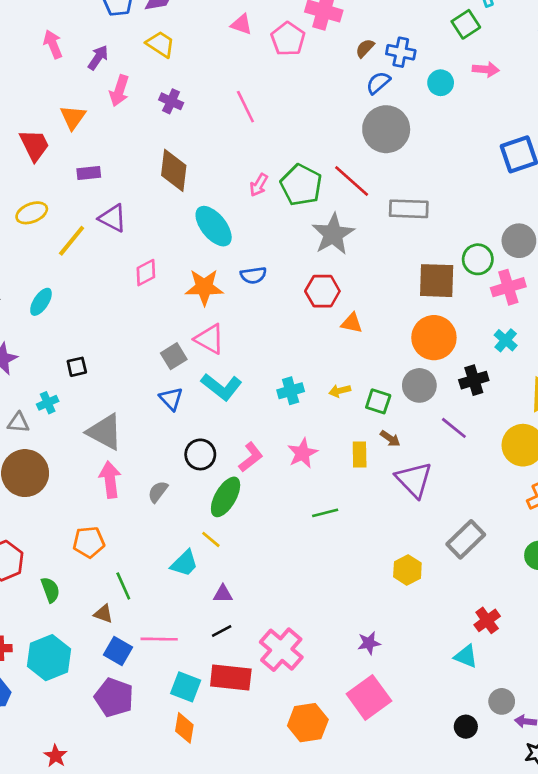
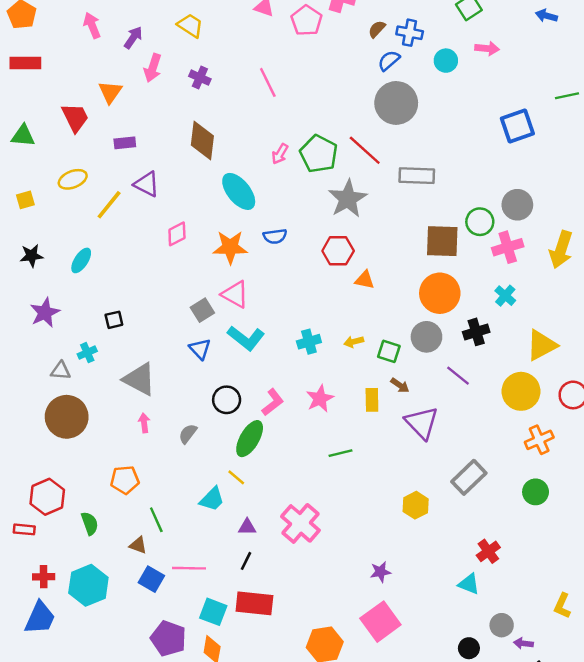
pink arrow: (110, 480) -> (144, 423), size x0.6
black line: (222, 631) -> (246, 561), turned -36
pink cross: (281, 650) -> (300, 523), moved
purple pentagon: (114, 697) -> (168, 639), moved

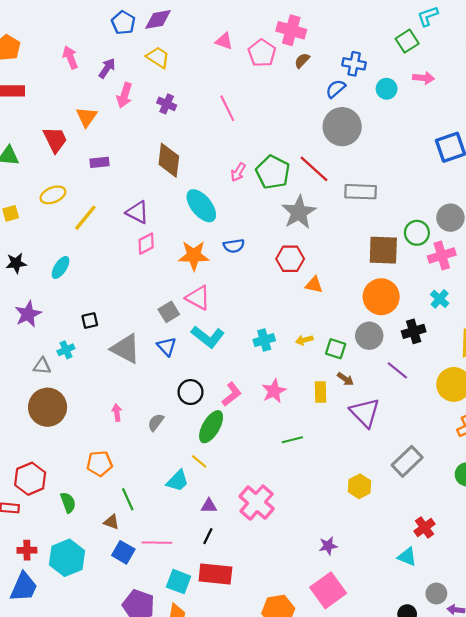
brown semicircle: (377, 29) -> (302, 61), moved
purple triangle: (147, 184) -> (137, 212), moved
gray triangle: (139, 379) -> (126, 349), moved

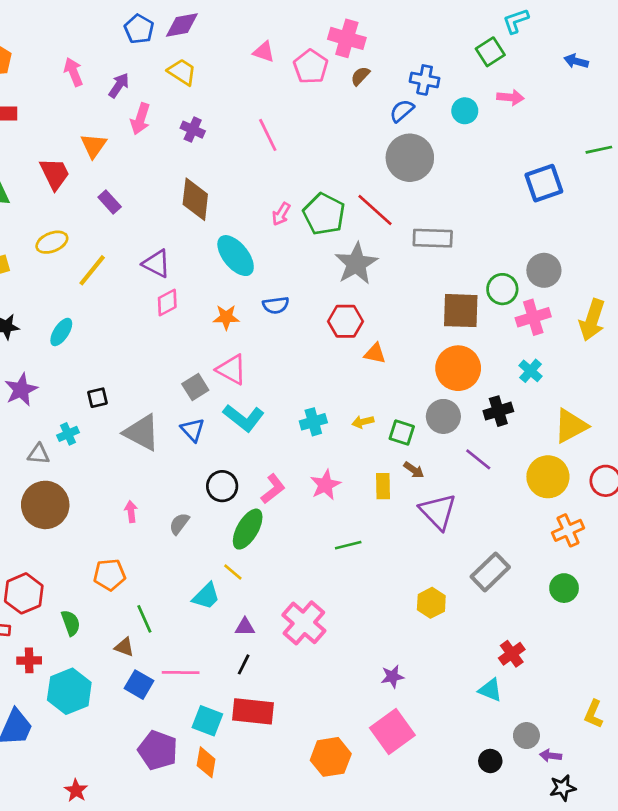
purple rectangle: (100, 162) -> (110, 202), turned 54
orange star: (194, 256) -> (226, 317), size x0.7
red cross: (27, 550) -> (29, 660), moved

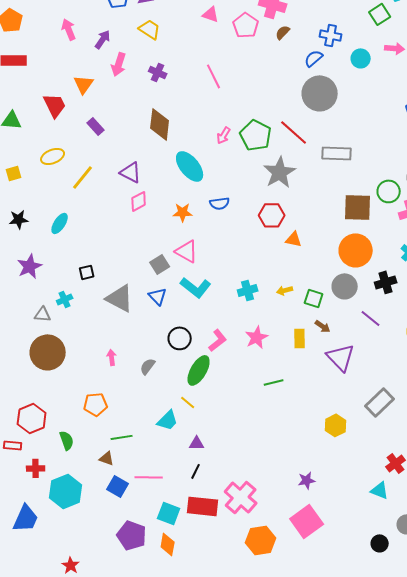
green line: (144, 619) -> (122, 437), turned -75
pink cross: (304, 623) -> (241, 497), moved

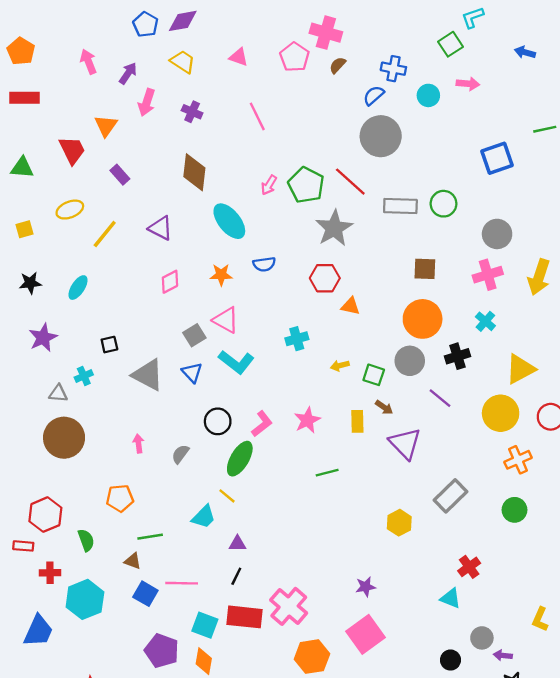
pink triangle: (211, 14) -> (239, 57), moved
green circle: (389, 191) -> (443, 204), moved
pink diamond: (139, 201) -> (170, 282), moved
brown square: (358, 207) -> (425, 269), size x0.7
cyan cross: (248, 290) -> (297, 339), moved

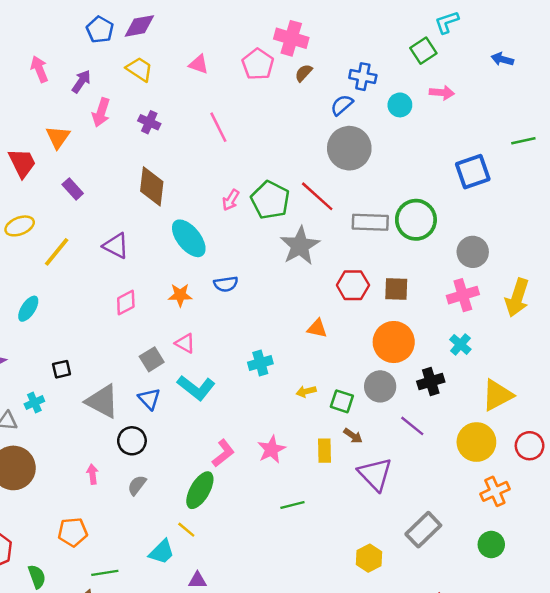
green circle: (443, 204) -> (416, 220), size x1.4
red hexagon: (325, 278) -> (353, 285), moved
pink triangle: (226, 320) -> (185, 343), size x0.7
black circle: (218, 421) -> (132, 441), moved

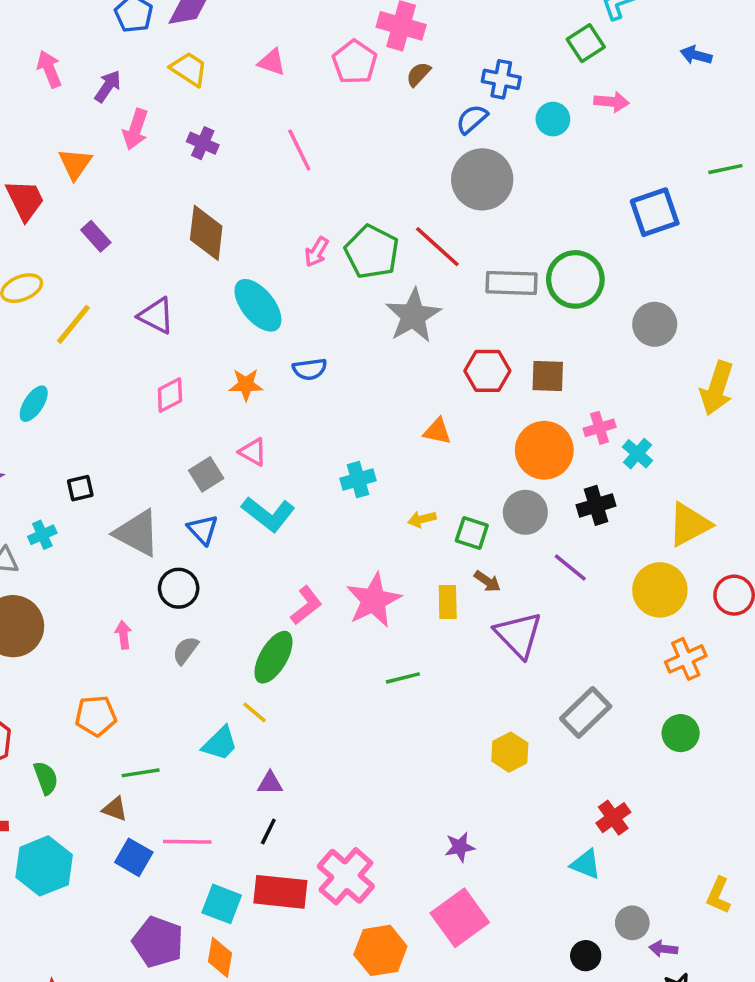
pink cross: (463, 295) -> (600, 428), moved, size x0.7
pink star: (271, 449) -> (374, 600), size x1.4

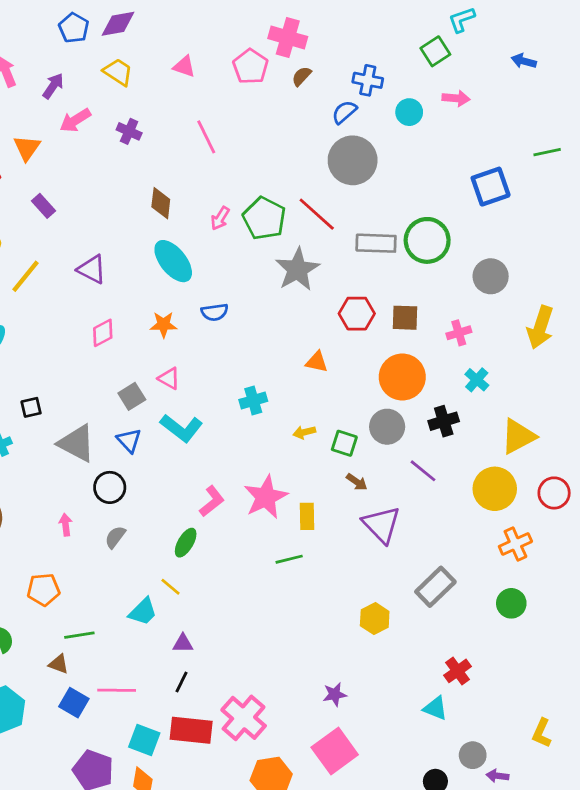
pink arrow: (135, 129) -> (75, 120), turned 40
brown diamond: (206, 233) -> (161, 203), moved, size x0.7
pink cross: (600, 428) -> (459, 333), moved
yellow rectangle: (448, 602) -> (307, 516), moved
green ellipse: (273, 657) -> (186, 543), size x0.7

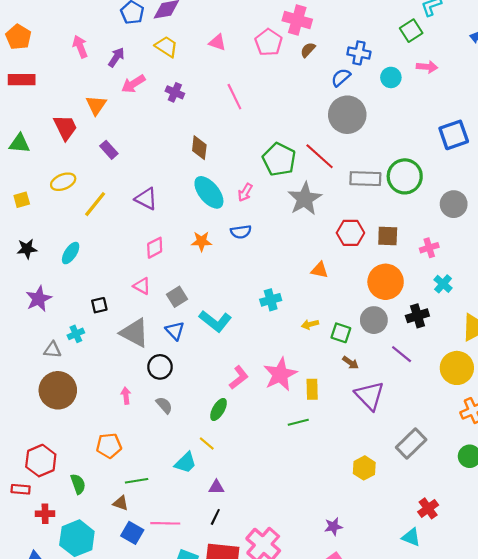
pink arrow: (220, 218) -> (245, 192), moved
pink triangle: (169, 378) -> (142, 286), moved
gray semicircle: (115, 537) -> (164, 405), turned 102

